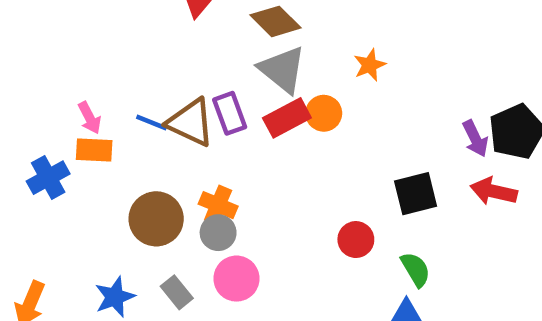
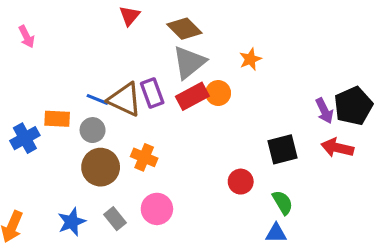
gray triangle: (282, 70) -> (189, 62), turned 42
pink arrow: (90, 118) -> (27, 37), moved
gray circle: (218, 233) -> (93, 130), moved

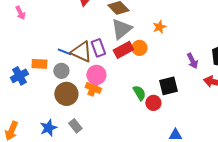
purple arrow: (324, 111) -> (192, 61), moved
black square: (283, 149) -> (168, 86), moved
green semicircle: (283, 203) -> (139, 93), moved
pink circle: (157, 209) -> (96, 75), moved

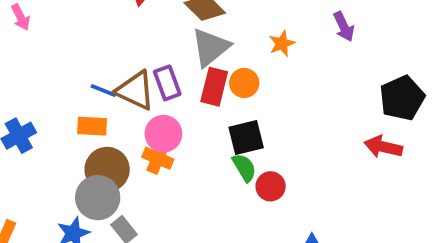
red rectangle: (123, 50) -> (214, 87), turned -48
purple arrow: (192, 61) -> (344, 27), moved
orange rectangle: (39, 64) -> (92, 126), moved
gray circle: (61, 71) -> (98, 198), moved, size x1.5
black square: (168, 86) -> (246, 137), moved

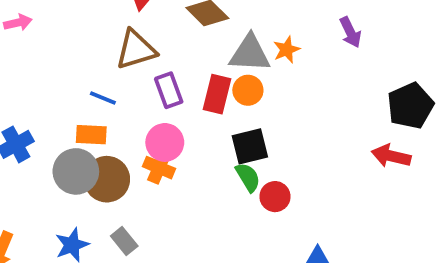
pink arrow: (21, 17) -> (18, 23), turned -76
gray triangle: (210, 47) -> (250, 54), moved, turned 42
brown triangle: (135, 90) -> (136, 50), moved, turned -42
gray circle: (98, 198) -> (76, 171), moved

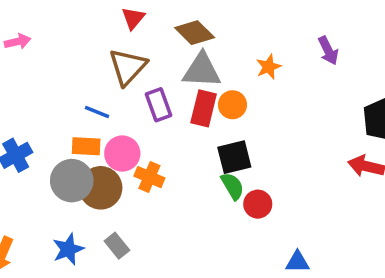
brown triangle: (136, 50) -> (128, 67), turned -30
gray triangle: (250, 54) -> (202, 70), moved
pink circle: (165, 142) -> (122, 154), moved

